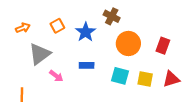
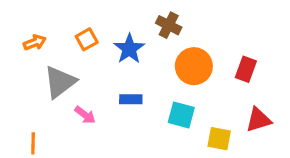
yellow square: (145, 79) -> (219, 139), moved

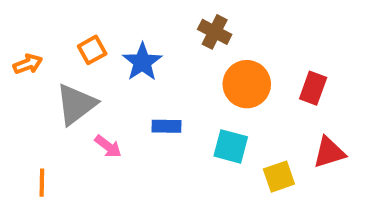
orange square: (87, 39) -> (92, 50), moved
orange arrow: (35, 43) -> (28, 64), moved
blue star: (129, 49) -> (142, 62), moved
yellow square: (219, 139) -> (279, 177), turned -30

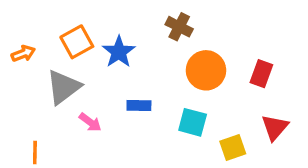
orange square: (92, 50) -> (77, 42), size x1.4
red triangle: (329, 152) -> (275, 127), turned -32

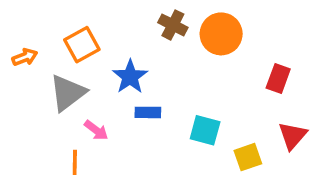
brown cross: (179, 27) -> (173, 25), moved
blue star: (119, 52) -> (130, 77), moved
orange circle: (206, 70) -> (221, 34), moved
orange line: (35, 152) -> (75, 162), moved

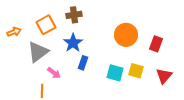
brown cross: (173, 25) -> (74, 15), moved, turned -35
orange circle: (221, 34) -> (126, 35), moved
blue rectangle: (148, 112) -> (83, 63), turned -72
yellow square: (248, 157) -> (136, 71), moved, turned 35

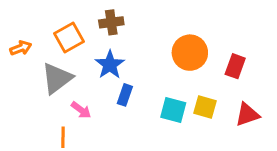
red triangle: (164, 76) -> (247, 115), turned 30

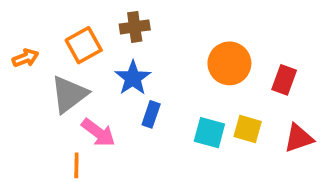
pink arrow: (81, 110) -> (98, 133), size x1.4

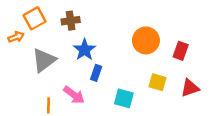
brown cross: (135, 27) -> (71, 21), moved
orange square: (84, 45) -> (35, 18), moved
pink arrow: (98, 133) -> (74, 95), moved
cyan square: (209, 133) -> (124, 98), moved

